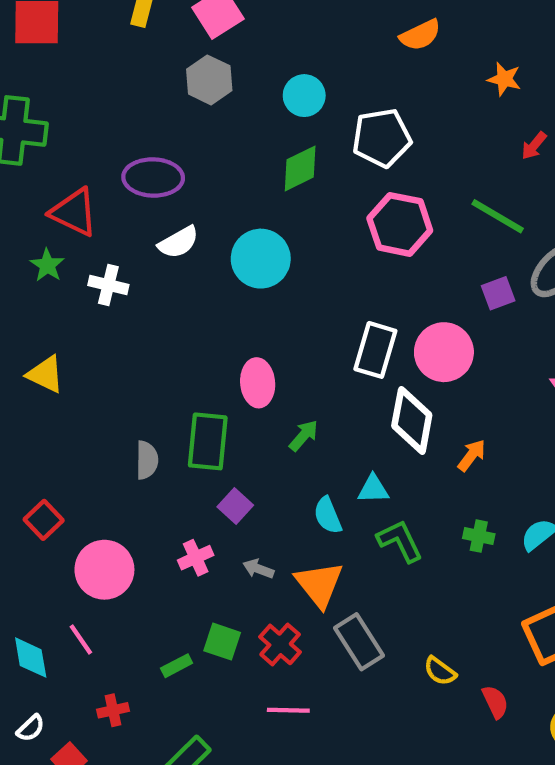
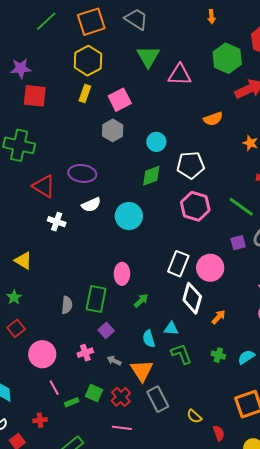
green star: (47, 265) -> (14, 297), moved
pink line: (81, 640) -> (54, 388), moved

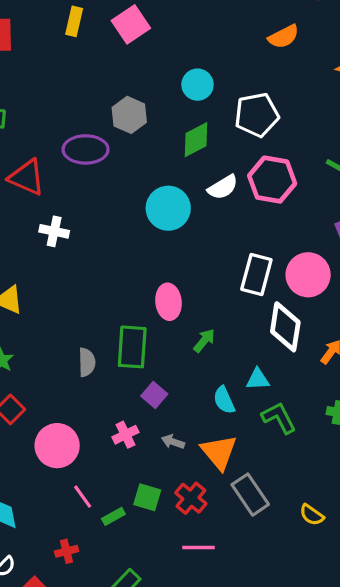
gray hexagon: (113, 130) -> (129, 115), moved
white semicircle: (91, 205) -> (223, 187), moved

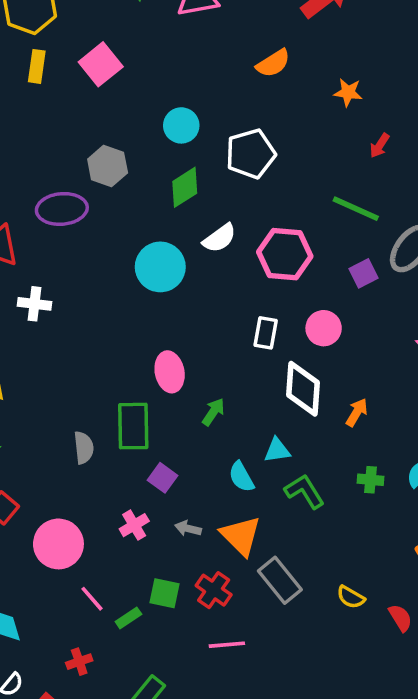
pink hexagon: (272, 180) -> (285, 254), moved
white rectangle: (256, 275) -> (266, 333), size x0.7
pink circle: (308, 275) -> (324, 328), size x0.7

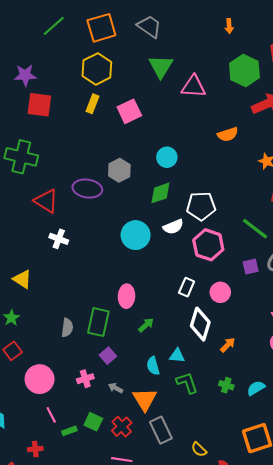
white pentagon: (251, 154) -> (201, 206), moved

